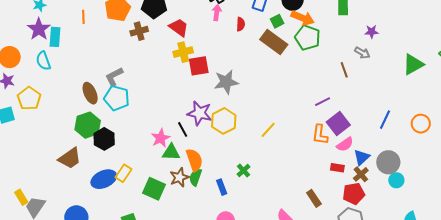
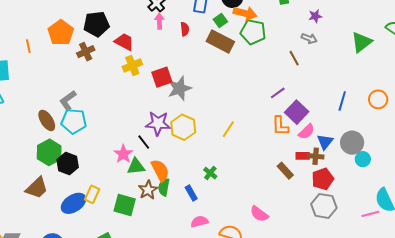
red square: (199, 66) -> (162, 77), moved
brown cross: (361, 174) -> (316, 156), moved, turned -35
brown rectangle: (314, 198) -> (285, 171), moved

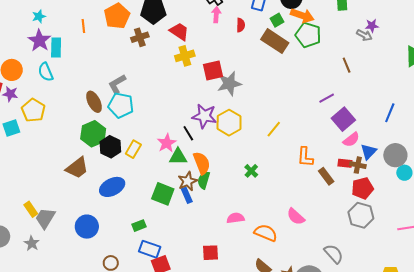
gray arrow: (309, 38) -> (364, 35), moved
orange L-shape: (280, 126) -> (305, 157), moved
blue rectangle: (191, 193) -> (187, 195), moved
yellow rectangle: (92, 194) -> (133, 149), moved

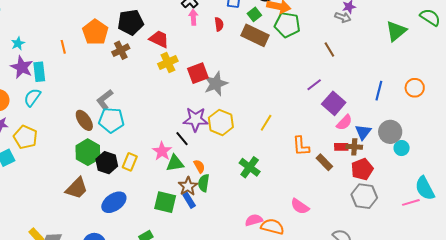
cyan semicircle: (46, 72) -> (32, 97), turned 66
orange semicircle: (202, 163) -> (199, 166), size x0.6
green cross: (251, 171) -> (250, 167), size x1.5
pink semicircle: (236, 218) -> (254, 220), moved

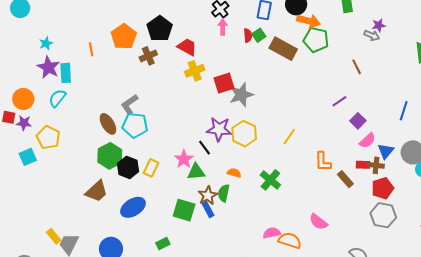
green square: (254, 14) -> (259, 35), moved
black pentagon: (131, 22) -> (160, 29), turned -30
purple square: (334, 103) -> (358, 121), size x0.7
orange semicircle: (199, 166) -> (234, 173), moved, turned -48

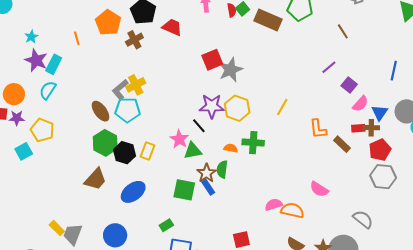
yellow cross: (195, 71) -> (136, 85), moved
cyan rectangle: (66, 73) -> (54, 64), turned 36
green cross: (270, 180) -> (253, 143), moved, turned -30

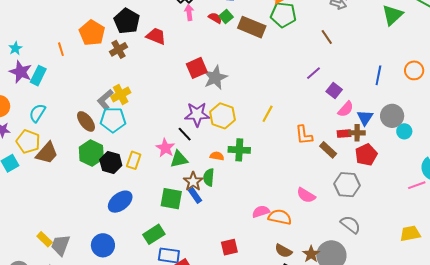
red semicircle: (232, 10) -> (215, 18), turned -48
cyan semicircle: (48, 90) -> (37, 113), moved
gray hexagon: (383, 177) -> (347, 185), moved
brown trapezoid: (95, 179) -> (47, 153), moved
green rectangle: (166, 225) -> (154, 234), size x1.5

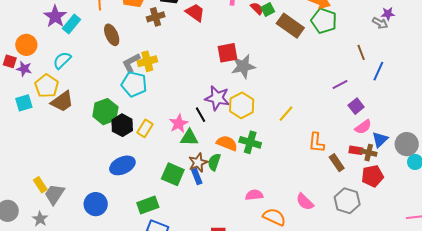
blue line: (378, 75) -> (378, 71), moved
brown ellipse: (86, 121) -> (112, 35), moved
orange semicircle: (217, 156) -> (227, 143), size x1.5
pink semicircle: (261, 212) -> (254, 195), moved

